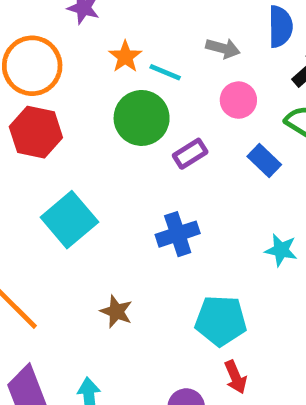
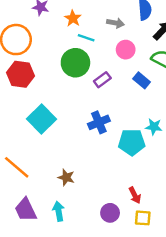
orange star: (125, 57) -> (73, 18), moved
brown star: (116, 312) -> (66, 177), moved
cyan pentagon: (221, 321) -> (132, 142), moved

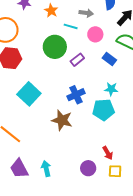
cyan line: (86, 38) -> (71, 26), moved
cyan star: (154, 127) -> (111, 89), moved
brown star: (66, 177) -> (62, 120), moved, size x1.5

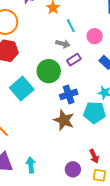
gray arrow: (86, 13) -> (63, 44), moved
cyan line: (71, 26) -> (71, 26), turned 40
green circle: (55, 47) -> (49, 71), moved
brown star: (62, 120) -> (64, 120), moved

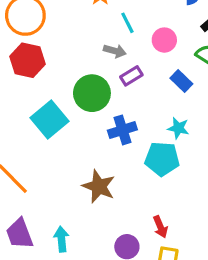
brown star: (64, 120) -> (99, 186), moved

